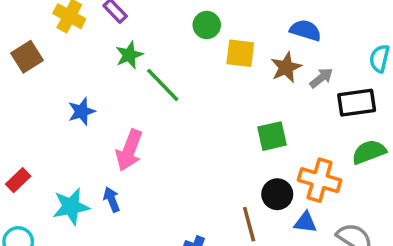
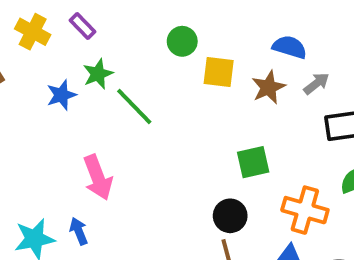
gray arrow: (321, 78) -> (316, 83), moved
blue star: (82, 111) -> (61, 95), moved
pink arrow: (129, 150) -> (98, 177), turned -42
black circle: (277, 194) -> (230, 216), moved

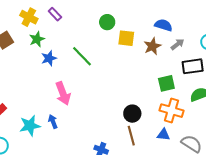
green star: (98, 74) -> (37, 39), moved
blue star: (61, 95) -> (49, 58), moved
green square: (253, 162) -> (166, 83), moved

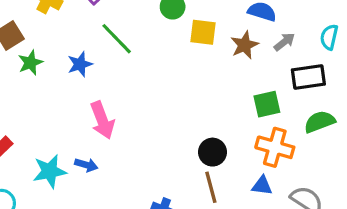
green star: (37, 39) -> (30, 63), moved
green line: (82, 56) -> (117, 39), moved
blue arrow: (53, 122) -> (86, 165), turned 128

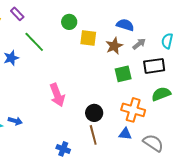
green square: (267, 104) -> (123, 74), moved
pink arrow: (102, 120) -> (57, 95), moved

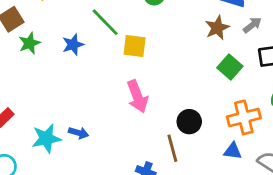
yellow square: (88, 38) -> (135, 46), moved
green square: (123, 74) -> (230, 67), turned -36
orange cross: (133, 110) -> (244, 117), turned -30
brown line: (93, 135) -> (172, 148), moved

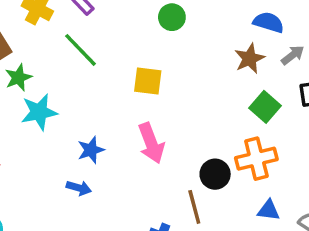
green line: (105, 22) -> (80, 50), moved
blue star: (73, 45) -> (91, 150), moved
orange cross: (244, 117) -> (256, 159), moved
cyan star: (46, 138) -> (39, 112), moved

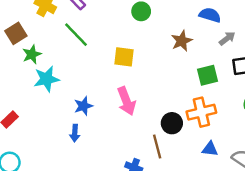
brown star: (250, 59) -> (182, 41), moved
green square: (265, 107) -> (208, 75), turned 35
blue arrow: (79, 188) -> (75, 133), turned 77

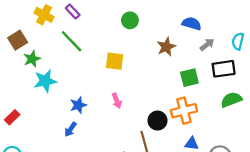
pink arrow: (126, 101) -> (117, 101), size x0.6
blue arrow: (75, 133) -> (70, 129), turned 32

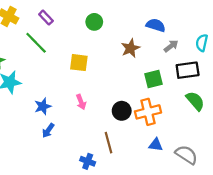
purple rectangle: (73, 12) -> (46, 18), moved
green semicircle: (231, 100) -> (195, 101), turned 70
black circle: (157, 121) -> (122, 111), moved
blue arrow: (70, 129) -> (48, 131), moved

